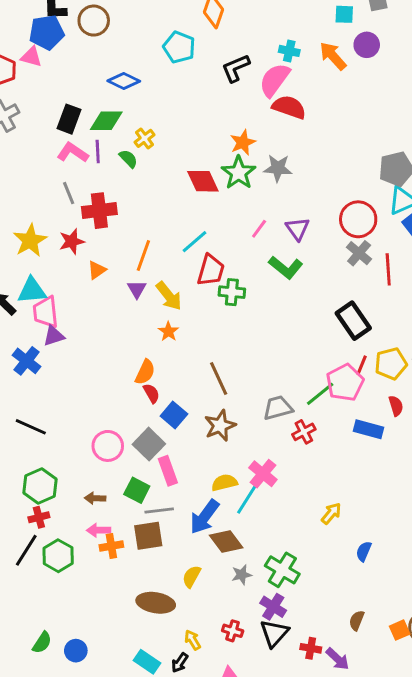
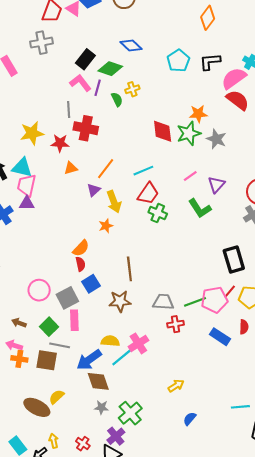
cyan pentagon: (179, 47) -> (178, 61), moved
yellow semicircle: (192, 576) -> (57, 397), moved

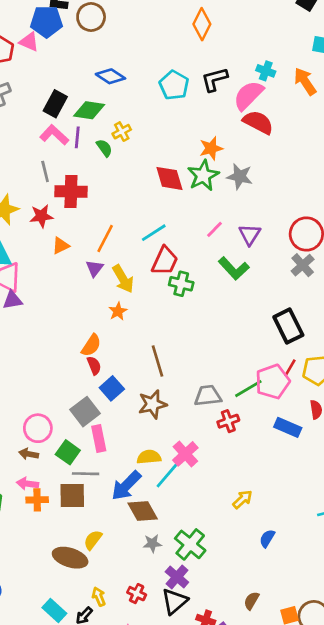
pink circle: (39, 290) -> (38, 428), moved

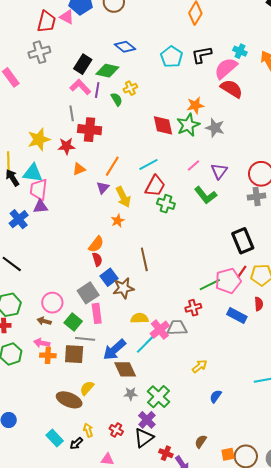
gray cross: (303, 265) -> (257, 197), turned 30
gray trapezoid: (208, 396) -> (177, 328), moved
brown star: (152, 404) -> (123, 288), moved
yellow semicircle: (149, 457) -> (140, 318), moved

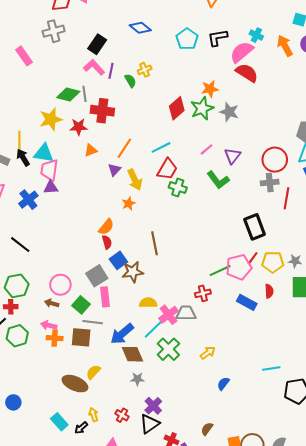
green diamond: (107, 71) -> (68, 94), moved
red diamond: (163, 125) -> (177, 108), turned 60
green cross: (158, 397) -> (168, 349), moved

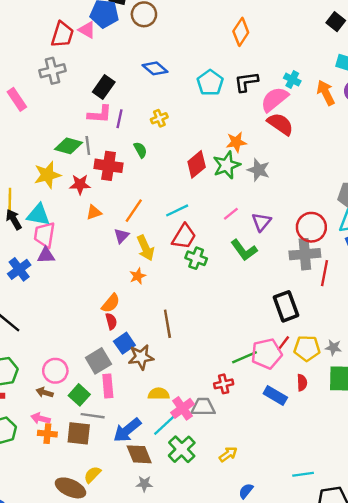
pink L-shape: (94, 67) -> (100, 114), turned 135
green semicircle: (130, 81) -> (140, 150), moved
gray cross: (270, 183) -> (305, 254), size x1.4

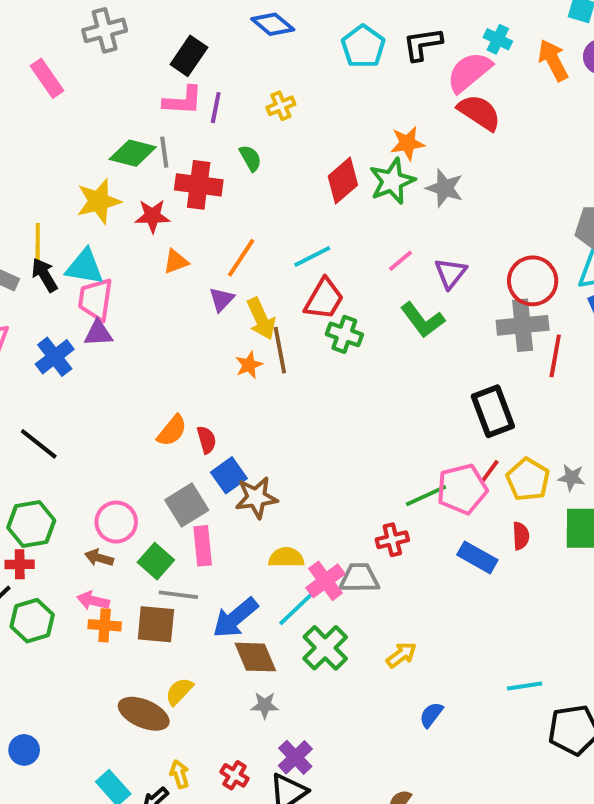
orange semicircle: (111, 303) -> (172, 431), moved
brown line: (167, 324) -> (280, 350), moved
yellow pentagon: (307, 348) -> (528, 479), turned 30

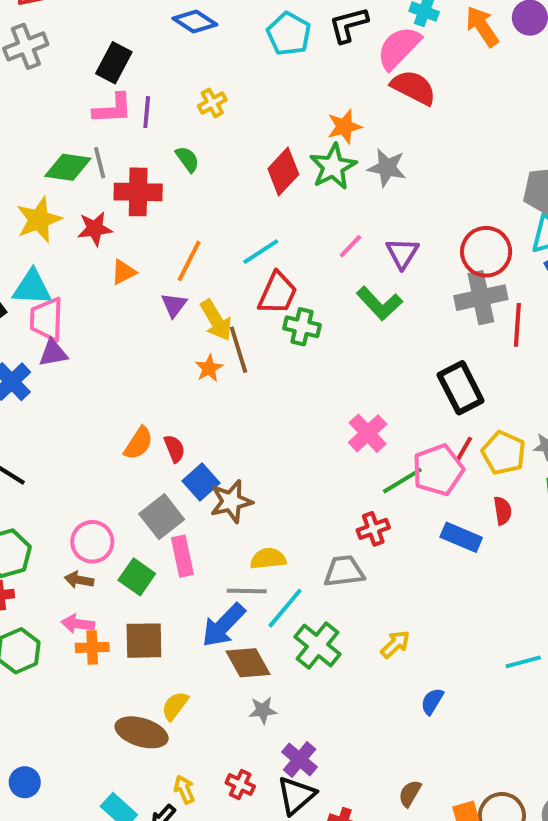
pink cross: (325, 581) -> (368, 433), moved
gray line: (178, 595) -> (247, 591), moved

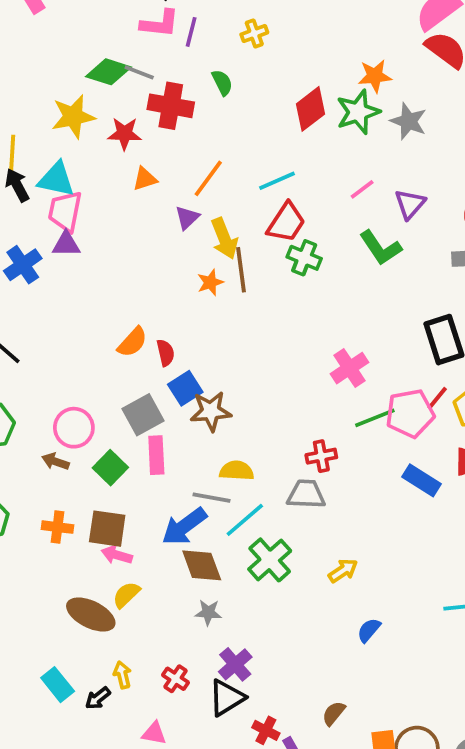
gray line: (100, 163) -> (139, 72), turned -64
red cross: (373, 529) -> (321, 456), moved
pink arrow: (78, 624) -> (117, 555), moved

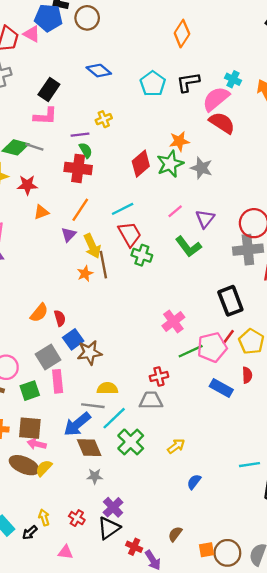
purple line: (191, 32) -> (80, 135), moved, turned 72
red cross: (171, 106) -> (78, 168), moved
red trapezoid: (286, 223) -> (130, 234), turned -60
green square: (110, 468) -> (30, 391), turned 30
brown ellipse: (91, 615) -> (24, 465), moved

